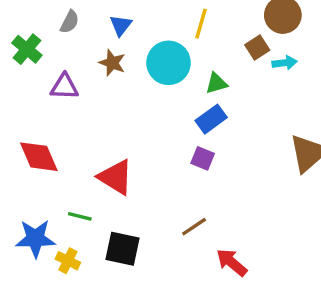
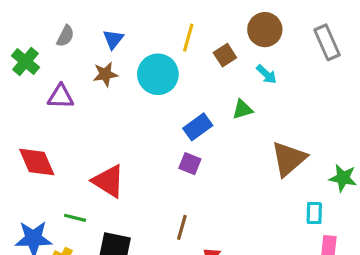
brown square: (257, 47) -> (225, 55), moved
brown star: (112, 63) -> (105, 74), turned -30
cyan arrow: (285, 63) -> (266, 74), turned 50
green triangle: (216, 83) -> (242, 109), moved
brown line: (194, 227) -> (182, 227), turned -40

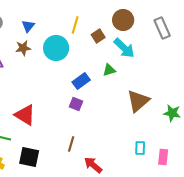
cyan arrow: (266, 74) -> (124, 48), size x1.6
cyan rectangle: (314, 213) -> (140, 148), moved

